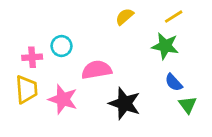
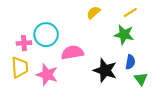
cyan circle: (61, 46) -> (46, 35), size x1.5
blue semicircle: (174, 82) -> (130, 62), turned -128
black star: (125, 103) -> (105, 70), moved

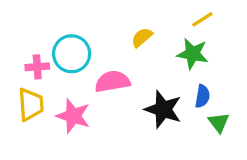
yellow semicircle: (93, 12) -> (142, 37), moved

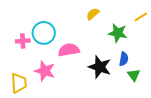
yellow line: (202, 19) -> (141, 17), moved
yellow semicircle: (142, 37) -> (93, 14), moved
yellow trapezoid: (31, 104) -> (19, 83), moved

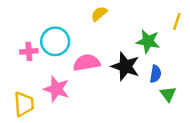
yellow semicircle: (93, 14) -> (99, 14), moved
yellow line: (141, 17) -> (177, 21), turned -40
black star: (100, 67) -> (125, 66), moved

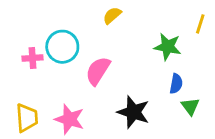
pink semicircle: (87, 63) -> (98, 71), turned -48
black star: (125, 66) -> (133, 112), moved
pink star: (56, 89) -> (69, 119), moved

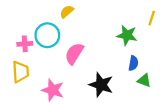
yellow semicircle: (112, 15) -> (67, 12), moved
green triangle: (190, 106) -> (144, 80), turned -32
yellow trapezoid: (27, 118) -> (20, 72), moved

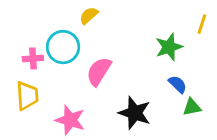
green star: (127, 35) -> (169, 47), turned -30
blue semicircle: (133, 63) -> (178, 84), turned -56
green triangle: (144, 80) -> (192, 107), turned -32

